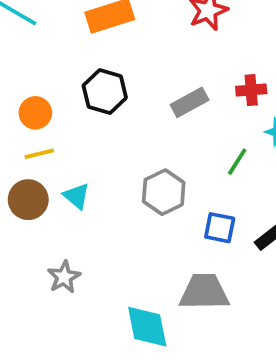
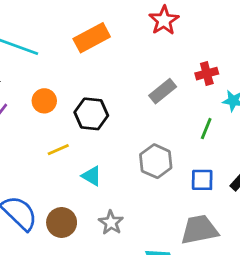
black hexagon: (105, 92) -> (91, 114), moved
orange circle: (35, 113) -> (44, 101), moved
brown circle: (28, 200) -> (62, 222), moved
gray star: (64, 277) -> (111, 223), moved

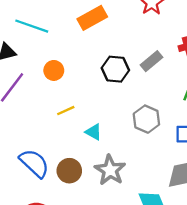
black hexagon: (91, 114) -> (115, 69), moved
gray star: (111, 223) -> (110, 170), size x1.5

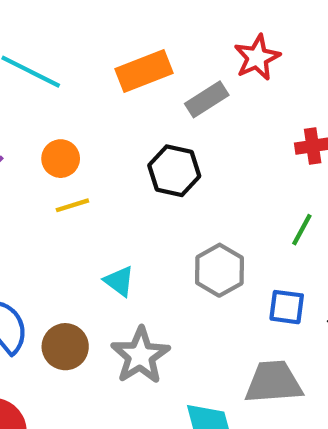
gray rectangle: (151, 61) -> (207, 99), moved
yellow line: (66, 111) -> (72, 205), moved

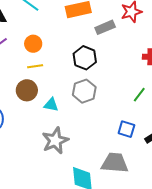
gray hexagon: (219, 270) -> (84, 91), moved
cyan triangle: (119, 281) -> (51, 105), turned -35
brown circle: (65, 347) -> (27, 90), moved

